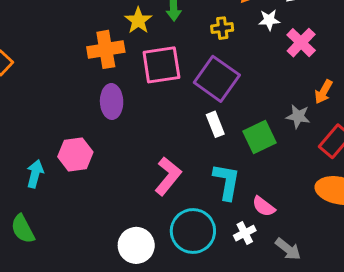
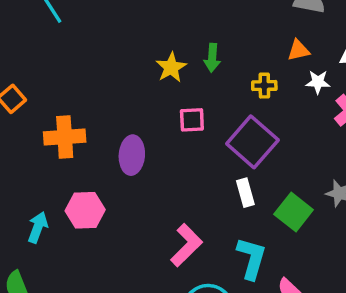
orange cross: (106, 49) -> (65, 137), moved
pink square: (161, 65) -> (192, 120), size x0.6
green square: (260, 137) -> (294, 212), turned -32

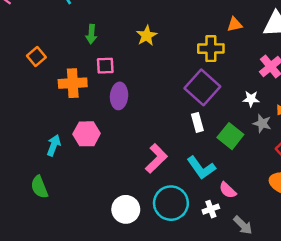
green arrow: (212, 58) -> (91, 34), moved
white star: (318, 82) -> (251, 99), moved
yellow cross: (264, 86) -> (211, 49), size x1.5
pink square: (192, 120) -> (105, 66), moved
cyan L-shape: (251, 258) -> (201, 168), turned 128

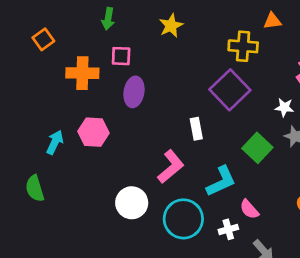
white rectangle: (197, 122) -> (196, 129), moved
cyan L-shape: (201, 168) -> (221, 181), turned -84
white circle: (126, 209) -> (132, 203), moved

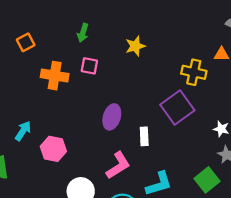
purple ellipse: (134, 92) -> (112, 117), moved
pink hexagon: (93, 132) -> (53, 149), moved
green square: (257, 148) -> (207, 180), moved

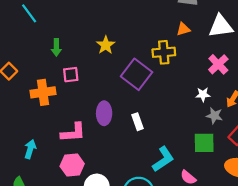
purple square: (177, 107) -> (137, 74), moved
pink hexagon: (53, 149) -> (72, 165), moved
pink L-shape: (118, 165) -> (73, 133), moved, turned 45
green square: (207, 180) -> (204, 143), turned -35

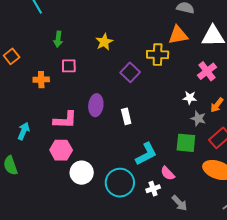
orange triangle: (183, 29) -> (178, 35), size x1.5
purple square: (137, 74) -> (130, 72), size x0.7
orange cross: (43, 92) -> (41, 80), size x0.7

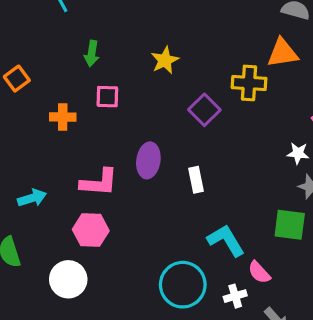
cyan arrow: (24, 131) -> (32, 198), turned 48
cyan L-shape: (146, 154) -> (226, 240), turned -95
white circle: (82, 173) -> (68, 279), moved

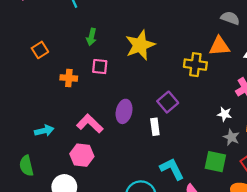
yellow star: (165, 60) -> (140, 45), size x1.6
purple square: (204, 110) -> (168, 102), moved
pink L-shape: (99, 182) -> (90, 124), turned -145

